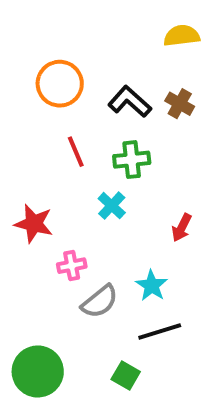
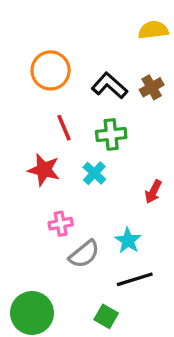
brown cross: (180, 104) -> (152, 87), turned 30
red star: (34, 224) -> (44, 170), moved

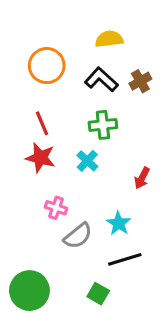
yellow semicircle: (153, 30) -> (109, 39), moved
red line: (64, 128) -> (42, 123), moved
pink cross: (61, 224) -> (56, 208), turned 30

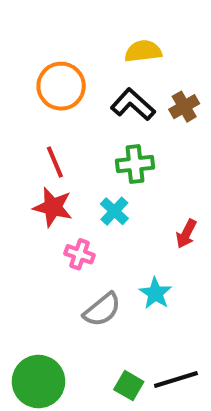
pink cross: (56, 208) -> (80, 254), moved
black line: (125, 259) -> (176, 379), moved

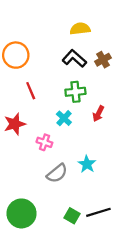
orange circle: (61, 86) -> (16, 55), moved
red star: (53, 207) -> (15, 124), moved, turned -30
red arrow: (186, 234) -> (98, 114), moved

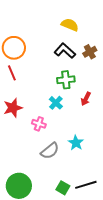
yellow semicircle: (80, 29) -> (70, 25), turned 30
red line: (31, 91) -> (12, 73), moved

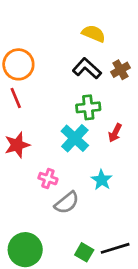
cyan cross: (56, 103) -> (75, 138), size x1.5
pink cross: (39, 124) -> (48, 179), moved
cyan star: (76, 143) -> (102, 180), moved

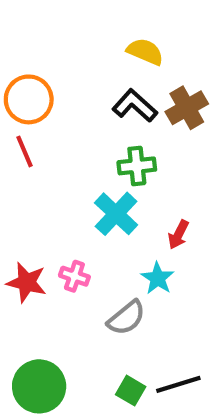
brown cross: (120, 70) -> (187, 108), size x1.4
red arrow: (115, 133) -> (178, 235), moved
red star: (17, 145) -> (27, 282), moved, turned 30
gray semicircle: (67, 203) -> (126, 318), moved

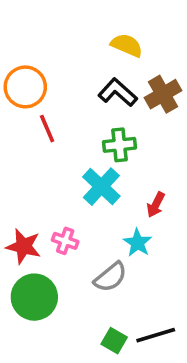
red line: (25, 151) -> (47, 129), moved
green circle: (39, 386) -> (34, 297), moved

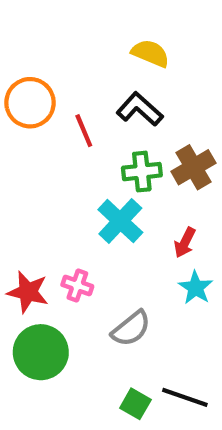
brown cross: (163, 94) -> (193, 167), moved
red line: (47, 129) -> (84, 131), moved
cyan star: (138, 243) -> (196, 288), moved
black line: (156, 335) -> (185, 397), turned 36

